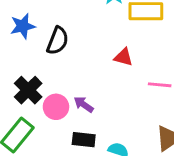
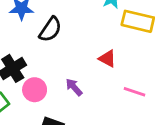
purple arrow: (84, 104) -> (74, 87), moved

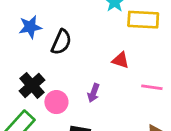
purple arrow: (74, 87) -> (93, 93), turned -108

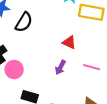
purple arrow: (93, 93) -> (60, 67), moved

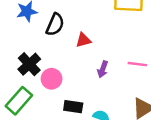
red triangle: (69, 42) -> (83, 40), moved, turned -32

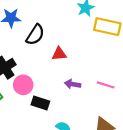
purple arrow: (103, 69) -> (73, 84), turned 70
black rectangle: (73, 107) -> (40, 103), moved

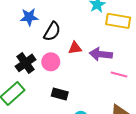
purple arrow: (73, 84) -> (101, 54), moved, size x1.5
pink circle: (23, 85) -> (51, 62), moved

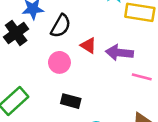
red triangle: (75, 48) -> (88, 45), turned 40
black cross: (25, 63) -> (16, 33), moved

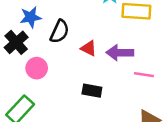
pink circle: (59, 62) -> (37, 68), moved
black rectangle: (71, 101) -> (92, 91), moved

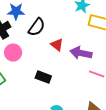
black rectangle: (92, 91) -> (43, 77), moved

